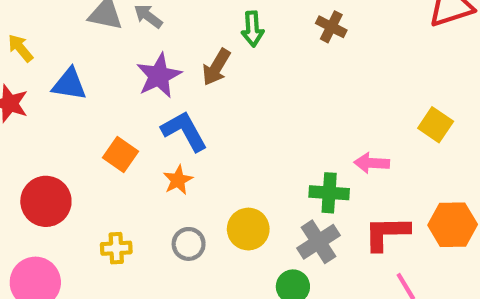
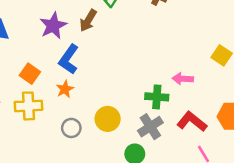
blue L-shape: (184, 131) -> (69, 59), turned -116
red L-shape: (387, 233) -> (192, 122), turned 40
yellow cross: (116, 248) -> (29, 106), moved, size x1.5

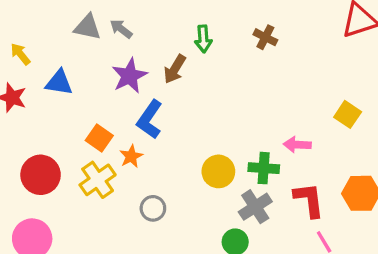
orange star: (65, 89) -> (131, 156), moved
yellow cross: (29, 106) -> (98, 180), turned -32
yellow circle: (108, 119) -> (218, 171), moved
red L-shape: (192, 122) -> (309, 200), turned 44

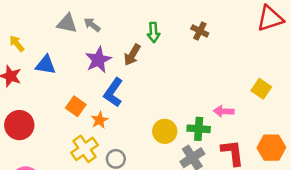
red circle: (41, 175) -> (19, 125), moved
yellow cross: (98, 180) -> (84, 149), moved

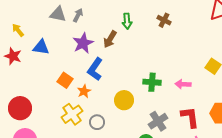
gray arrow: (92, 25) -> (78, 15), turned 80
red circle: (19, 125) -> (20, 108), moved
green cross: (199, 129) -> (152, 82), moved
yellow circle: (165, 131) -> (124, 100), moved

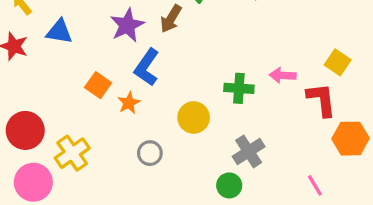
pink arrow: (183, 84) -> (283, 75), moved
yellow cross: (72, 114) -> (72, 153), moved
red L-shape: (190, 117) -> (321, 100), moved

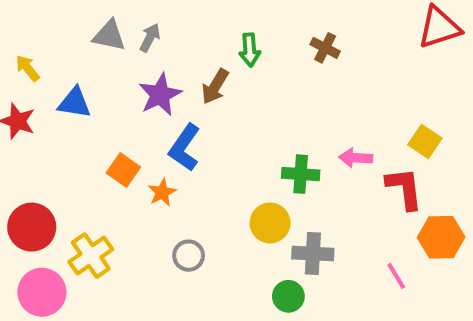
yellow circle: (194, 117) -> (270, 223), moved
gray cross: (249, 151) -> (313, 254), turned 36
pink line: (315, 185) -> (396, 276), moved

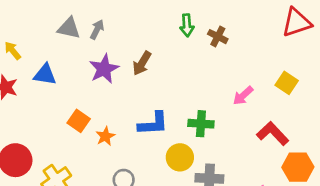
green arrow: (250, 50) -> (187, 25), moved
yellow square: (425, 141) -> (287, 83), moved
blue L-shape: (184, 148) -> (153, 124), moved, turned -128
pink arrow: (356, 158) -> (243, 96), moved, turned -45
red L-shape: (404, 188) -> (273, 133), turned -36

